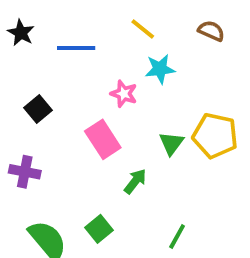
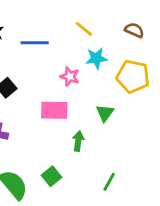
yellow pentagon: (215, 136) -> (133, 77), moved
pink rectangle: (103, 139) -> (54, 110), turned -56
green arrow: (135, 181) -> (78, 141), turned -30

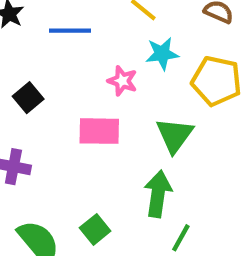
green triangle: (105, 113) -> (175, 135), size x1.4
green arrow: (78, 141) -> (158, 194), moved, size x1.5

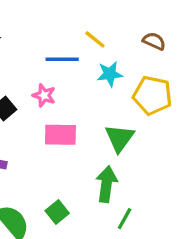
blue line: (70, 31) -> (62, 59), moved
pink star: (122, 81) -> (44, 95), moved

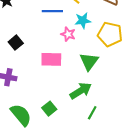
pink star: (44, 95) -> (68, 34), moved
green arrow: (106, 184) -> (81, 91), turned 50

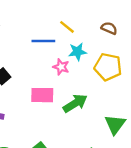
green triangle: (89, 61) -> (115, 124), moved
green arrow: (81, 91) -> (75, 103), moved

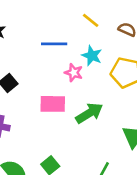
yellow line: (67, 27) -> (91, 20), moved
cyan star: (77, 52) -> (92, 56), turned 30

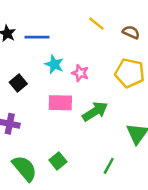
blue line: (54, 44) -> (37, 37), moved
cyan star: (92, 56) -> (54, 64), moved

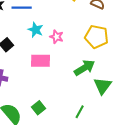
green arrow: (95, 111) -> (85, 68), moved

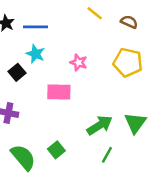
cyan star: (36, 30) -> (36, 54), moved
green arrow: (85, 68) -> (100, 125), moved

